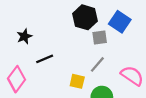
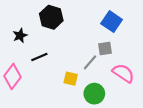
black hexagon: (85, 17) -> (51, 17), moved
gray square: (100, 38) -> (105, 48), moved

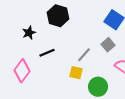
gray square: (105, 48) -> (108, 45), turned -32
gray line: (90, 62) -> (84, 55), moved

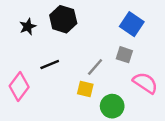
black star: (29, 33) -> (28, 27), moved
gray square: (108, 45) -> (124, 55), turned -32

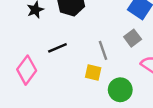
gray square: (124, 55) -> (133, 38), turned 35
gray line: (95, 67) -> (103, 50), turned -60

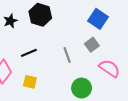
yellow square: (93, 73) -> (30, 82), moved

